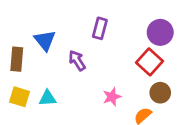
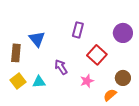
purple arrow: (77, 61) -> (61, 67), moved
red square: (149, 62) -> (97, 55), moved
yellow square: (19, 97) -> (18, 81), turned 35

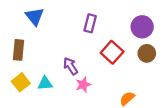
blue triangle: (37, 39) -> (35, 16), moved
brown circle: (123, 78) -> (147, 53), moved
pink star: (87, 81) -> (83, 85), moved

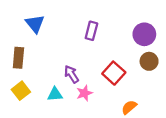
red square: (112, 52) -> (114, 73), moved
cyan triangle: (45, 83) -> (55, 94), moved

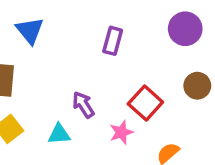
purple circle: (144, 34) -> (185, 29), moved
pink star: (84, 93) -> (121, 132), moved

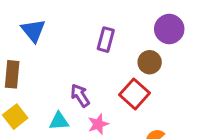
brown circle: (197, 86) -> (150, 62), moved
pink star: (121, 132) -> (98, 124), moved

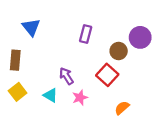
purple circle: (169, 29) -> (140, 37), moved
cyan triangle: (59, 121) -> (50, 95), turned 35

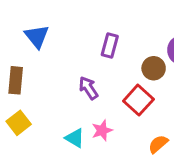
purple arrow: (66, 76) -> (88, 88), moved
cyan triangle: (50, 95) -> (75, 138), moved

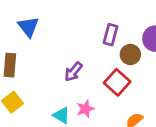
purple rectangle: (110, 45) -> (110, 35), moved
purple arrow: (88, 88) -> (73, 72), turned -108

